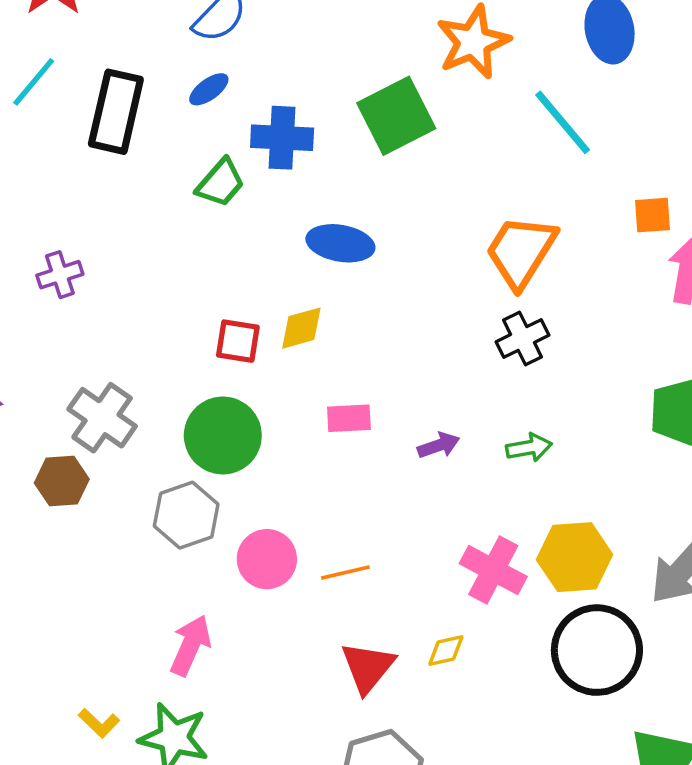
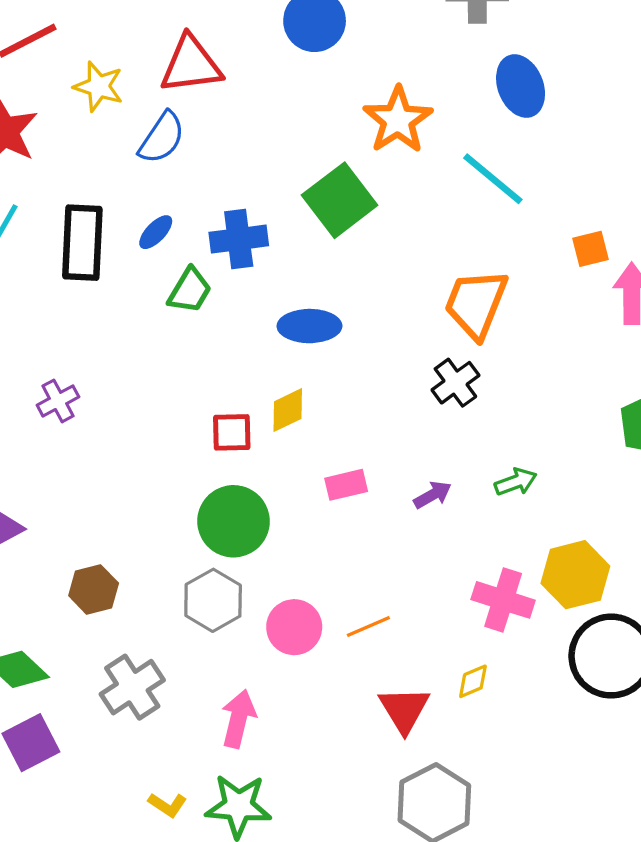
blue ellipse: (209, 89) -> (156, 232), moved
black cross: (522, 339) -> (455, 383), moved
gray cross: (102, 418) -> (132, 687), moved, turned 32

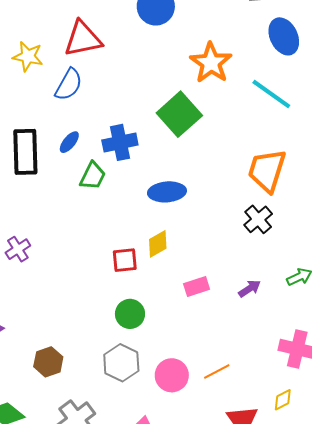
green circle: (234, 521) -> (130, 314), size x0.7

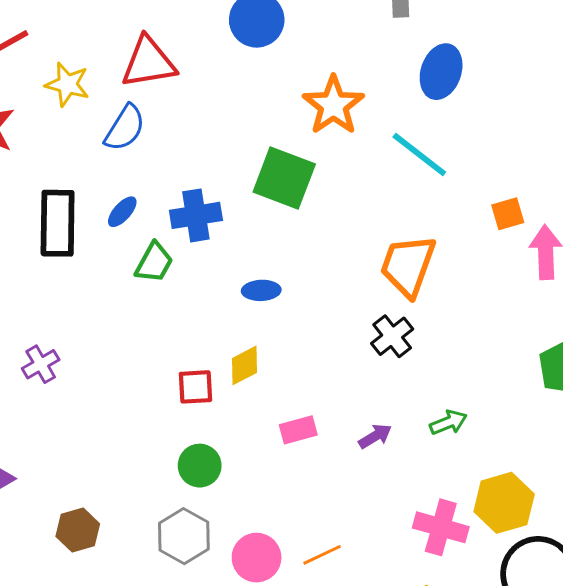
blue ellipse: (284, 36) -> (441, 72), turned 42
green square: (179, 114) -> (284, 178), turned -30
blue ellipse: (167, 192) -> (261, 290), size x0.7

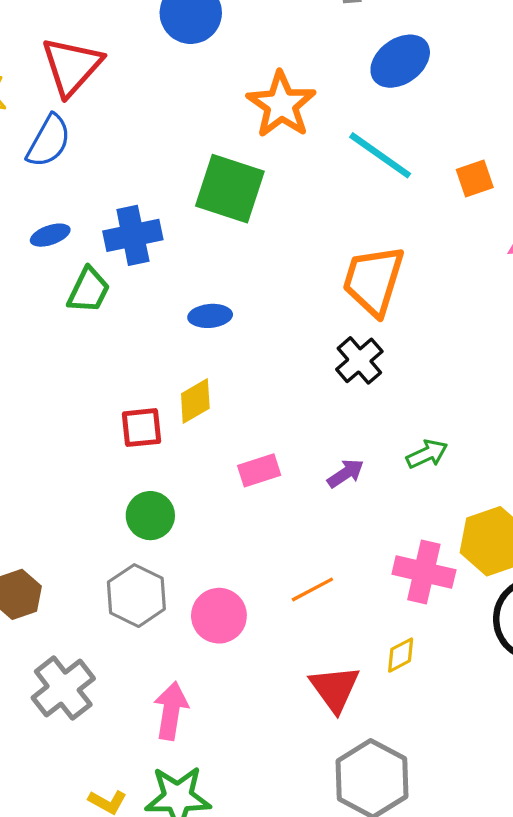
red triangle: (149, 62) -> (72, 66), turned -36
blue ellipse: (441, 72) -> (400, 61), turned 38
blue ellipse: (122, 212) -> (50, 235), turned 32
orange square: (508, 214) -> (475, 179), moved
orange line: (322, 555) -> (312, 589), moved

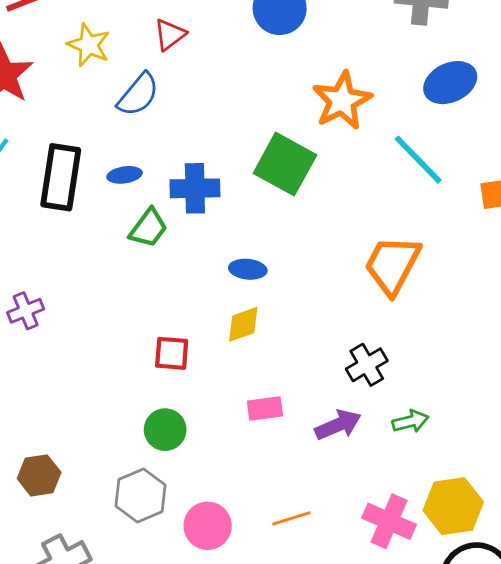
red triangle: (72, 66) -> (170, 35), size x0.6
black cross: (359, 360) -> (367, 365), moved
yellow diamond: (195, 401) -> (243, 324), moved
purple arrow: (346, 473) -> (338, 425), size x1.4

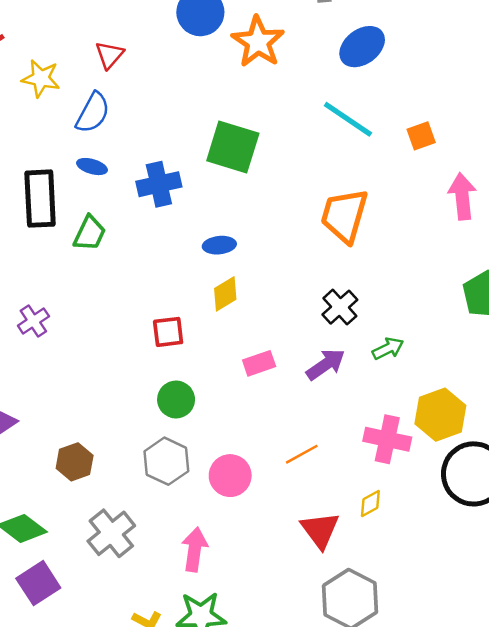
orange star: (342, 101) -> (258, 42), moved
blue ellipse: (125, 175) -> (92, 167), moved, turned 36
green trapezoid: (148, 228) -> (90, 233), moved

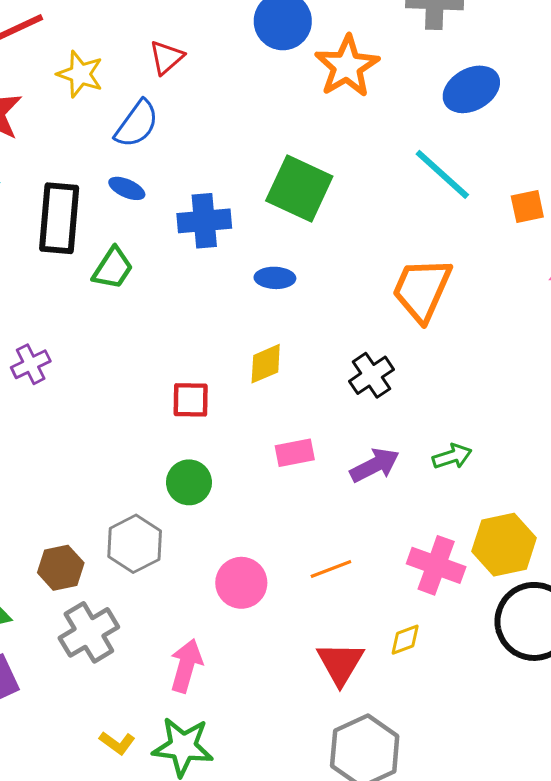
blue ellipse: (219, 245) -> (275, 278), moved
black cross: (340, 307) -> (371, 375), moved
gray hexagon: (166, 461) -> (135, 544), moved
brown hexagon: (75, 462) -> (61, 568), moved

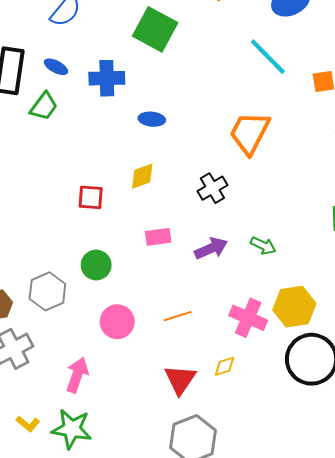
blue ellipse: (127, 188) -> (56, 67), moved
green square: (299, 189) -> (155, 29), moved
green arrow: (452, 456) -> (263, 246), turned 40
green circle: (189, 482) -> (96, 265), moved

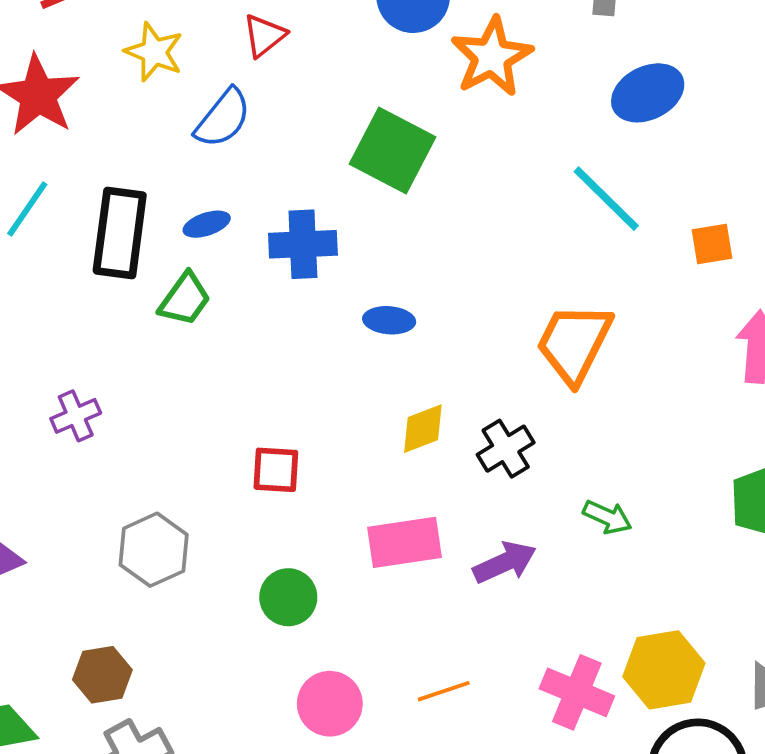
blue ellipse: (56, 67) -> (207, 224), turned -45
yellow diamond: (142, 176) -> (423, 429), moved
pink rectangle: (158, 237) -> (405, 542), size x1.5
green arrow: (263, 246) -> (607, 517), moved
gray hexagon: (47, 291) -> (154, 550), moved

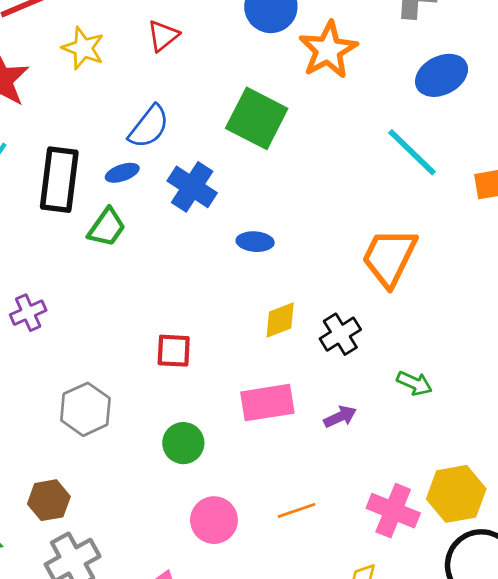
blue semicircle: (223, 118) -> (149, 127), moved
blue cross: (303, 244) -> (192, 187), turned 36
purple arrow: (505, 562) -> (340, 417), size x0.7

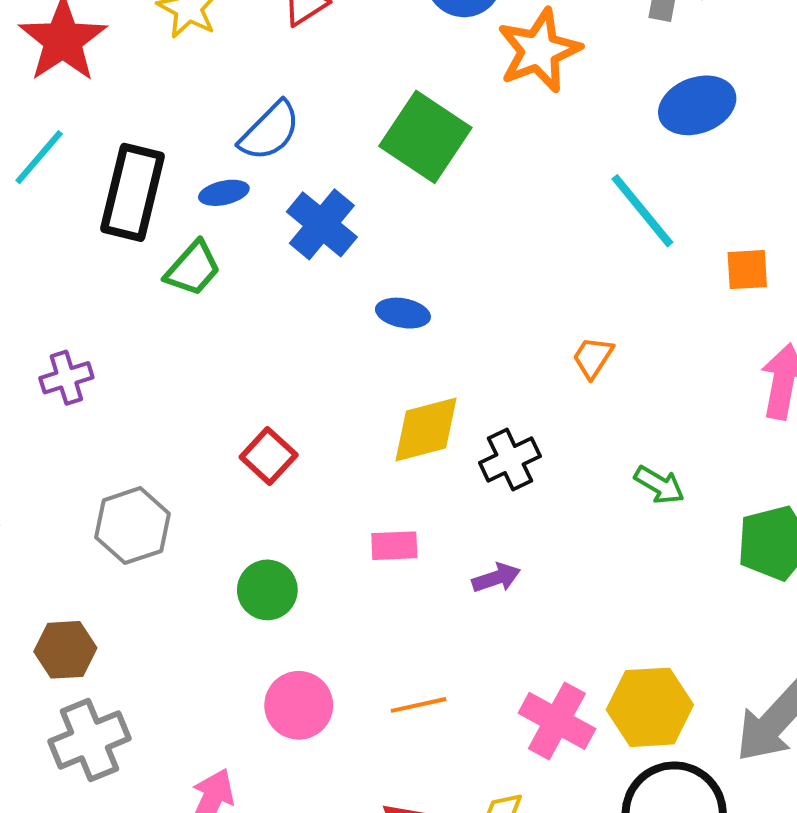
orange trapezoid: (389, 257) -> (593, 357), size x0.5
yellow diamond: (280, 320) -> (426, 429), size x1.4
red square: (174, 351) -> (269, 456), turned 33
green arrow: (414, 383) -> (659, 485), moved
pink rectangle: (267, 403) -> (394, 546), size x0.6

